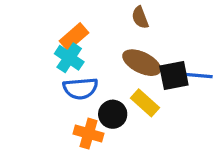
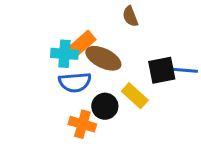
orange rectangle: (74, 37) -> (82, 43), moved
cyan cross: (69, 58) -> (64, 54), turned -30
brown ellipse: (142, 63) -> (103, 58), moved

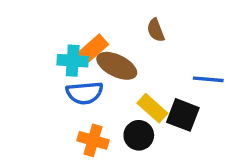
brown semicircle: (130, 16) -> (156, 30), moved
black square: (162, 70) -> (183, 115), moved, turned 32
black circle: (105, 106) -> (139, 135), moved

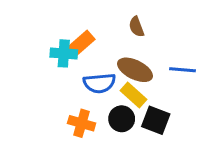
brown ellipse: (117, 66) -> (135, 70), moved
blue semicircle: (85, 93) -> (99, 83), moved
black square: (183, 115) -> (156, 120), moved

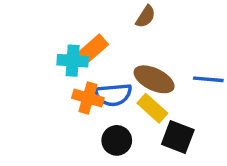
brown semicircle: (136, 27) -> (146, 17), moved, turned -126
black circle: (122, 119) -> (117, 140), moved
orange cross: (82, 123) -> (88, 98), moved

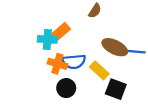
brown ellipse: (154, 79) -> (115, 47), moved
black circle: (117, 140) -> (66, 88), moved

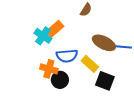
cyan cross: (47, 39) -> (43, 36), turned 30
orange cross: (57, 64) -> (49, 69), moved

